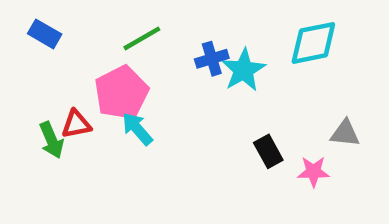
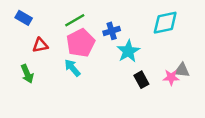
cyan star: (243, 70) -> (128, 51), moved
pink pentagon: (121, 93) -> (81, 43), moved
red triangle: (76, 124) -> (40, 45), moved
pink star: (313, 172) -> (171, 77), moved

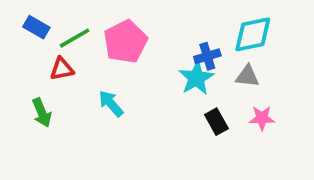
green line: (75, 20) -> (75, 38), moved
blue cross: (112, 31) -> (207, 56), moved
pink pentagon: (81, 43) -> (125, 42), moved
gray triangle: (182, 70) -> (247, 76), moved

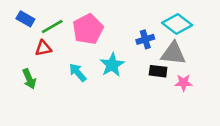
cyan diamond: (253, 34) -> (177, 24), turned 48
gray triangle: (247, 76) -> (173, 53), size x1.5
cyan star: (196, 78) -> (112, 65), moved
black rectangle: (216, 122) -> (158, 71), moved, turned -54

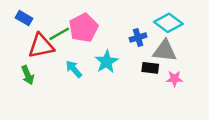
green line: (52, 27) -> (59, 34), moved
red triangle: (43, 48) -> (41, 46), size x1.6

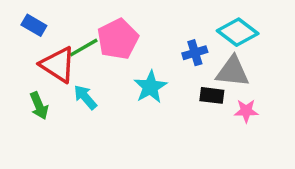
red triangle: (41, 46) -> (58, 65), turned 44
cyan arrow: (74, 69) -> (85, 97), moved

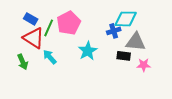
blue rectangle: (34, 25) -> (31, 19), moved
cyan diamond: (238, 32) -> (126, 19), moved, turned -35
green line: (84, 48) -> (49, 28), turned -36

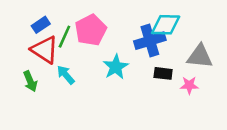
blue rectangle: (31, 19) -> (41, 25), turned -64
blue cross: (114, 31) -> (150, 41), size x1.6
gray triangle: (136, 42) -> (200, 56), moved

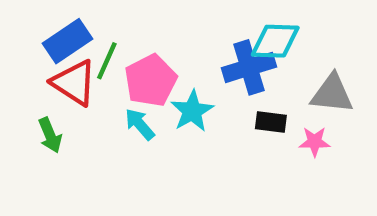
blue rectangle: (41, 25) -> (68, 41), size x1.5
pink pentagon: (91, 30) -> (151, 81), moved
cyan arrow: (66, 75) -> (140, 124), moved

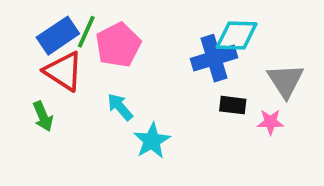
green line: (107, 61) -> (86, 32), moved
pink pentagon: (151, 81) -> (118, 45), moved
gray triangle: (332, 94) -> (285, 81), turned 51
cyan star: (192, 111) -> (152, 141), moved

